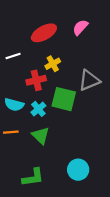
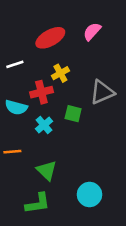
green square: (64, 99) -> (73, 114), size x0.6
cyan semicircle: (14, 105) -> (16, 107), moved
green triangle: (41, 135) -> (47, 170), moved

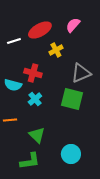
white line: (15, 64) -> (14, 41), moved
yellow cross: (60, 73) -> (56, 50), moved
red cross: (41, 92) -> (33, 73), turned 30
green square: (73, 114) -> (72, 99), moved, size x1.6

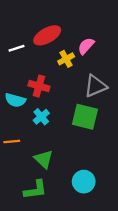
pink semicircle: (73, 25) -> (86, 46), moved

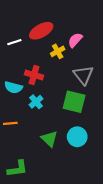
gray triangle: (96, 86) -> (83, 75), turned -45
green triangle: (44, 159) -> (49, 139), moved
cyan circle: (84, 182) -> (77, 137), moved
green L-shape: (35, 190) -> (17, 169), moved

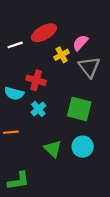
gray triangle: (83, 75) -> (89, 67), moved

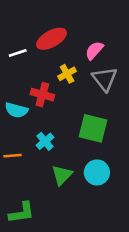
yellow cross: (62, 55) -> (67, 74), moved
cyan cross: (38, 109) -> (45, 141), moved
green triangle: (53, 149) -> (62, 175), turned 30

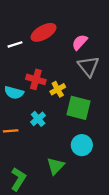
yellow cross: (67, 74) -> (58, 89), moved
green triangle: (62, 175) -> (56, 166), moved
green L-shape: (22, 213) -> (18, 179), turned -50

